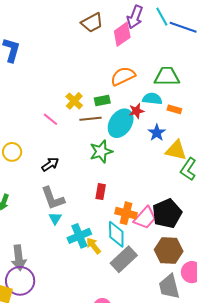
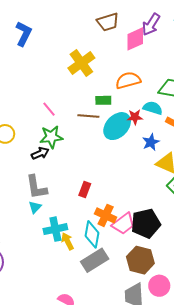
yellow cross: (74, 101) -> (81, 63), moved, size x1.5
green star: (101, 152) -> (51, 137), moved

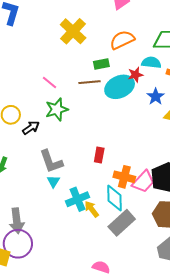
cyan ellipse: (117, 126) -> (120, 87), turned 32
black arrow: (40, 153) -> (31, 128), moved

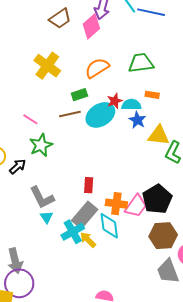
cyan semicircle: (151, 63) -> (131, 105), moved
gray rectangle: (122, 223) -> (85, 215), moved

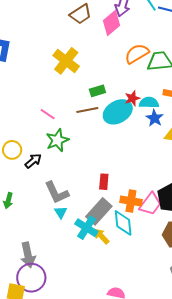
orange semicircle: (97, 68) -> (137, 54), moved
cyan cross: (73, 232) -> (86, 228), turned -30

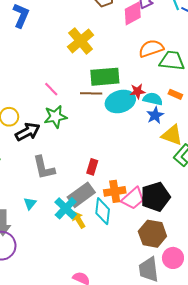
green rectangle: (97, 91) -> (105, 77), size x1.8
black arrow: (33, 161) -> (28, 132), size x1.4
orange cross: (131, 201) -> (115, 191), turned -30
cyan triangle: (61, 212) -> (30, 203), moved

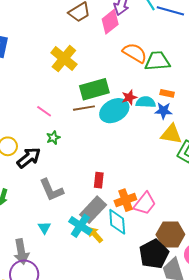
orange semicircle: (151, 48) -> (135, 53), turned 60
blue star: (155, 115) -> (163, 111), moved, turned -30
green star: (55, 117) -> (53, 138), size x0.6
black pentagon: (155, 197) -> (154, 254), moved

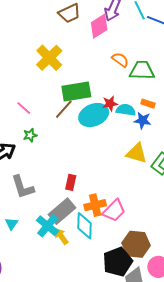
orange semicircle: (135, 53) -> (120, 60), size x0.7
brown line: (84, 108) -> (64, 109), turned -45
yellow triangle: (171, 134) -> (137, 153), moved

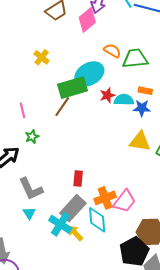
yellow cross: (49, 58) -> (42, 57), size x0.6
pink line: (24, 108) -> (22, 110), turned 42
cyan ellipse: (94, 115) -> (89, 74), moved
cyan triangle: (12, 224) -> (29, 213), moved

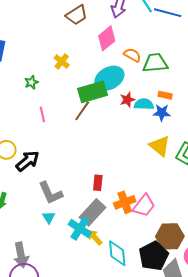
pink diamond: (87, 20) -> (107, 38), moved
green star: (32, 137) -> (31, 82), moved
yellow triangle: (140, 141) -> (160, 146), turned 30
cyan diamond: (97, 220) -> (117, 253), moved

